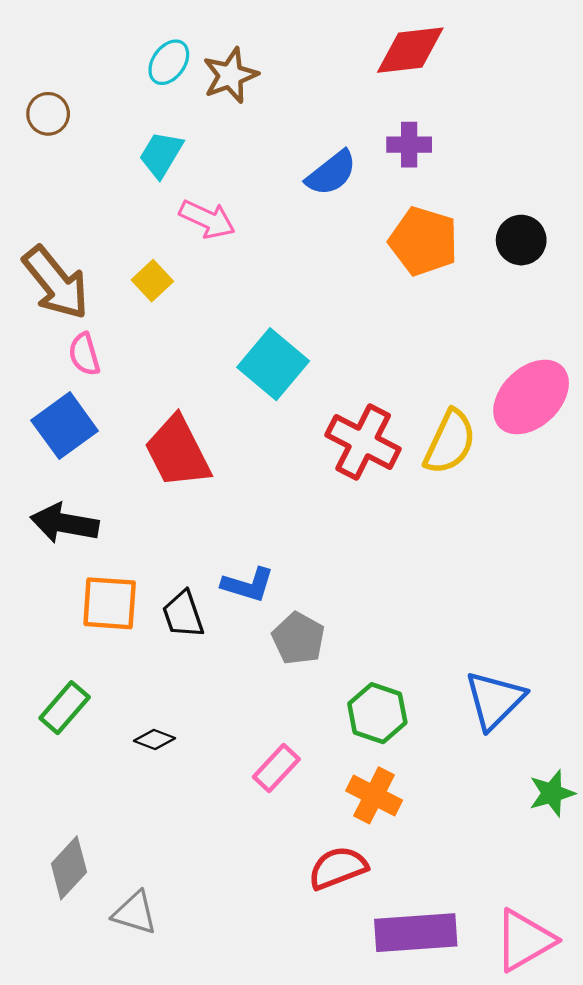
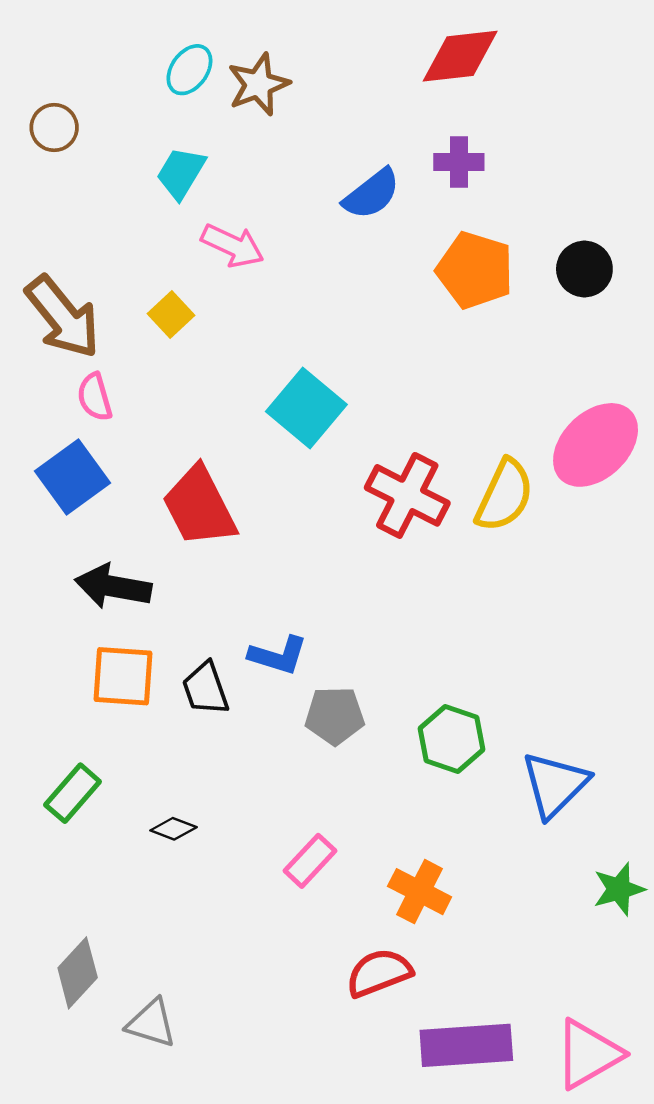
black arrow: (65, 523) -> (113, 586), moved
gray pentagon: (298, 638) -> (335, 716), turned -30
green hexagon: (377, 713) -> (452, 739), moved

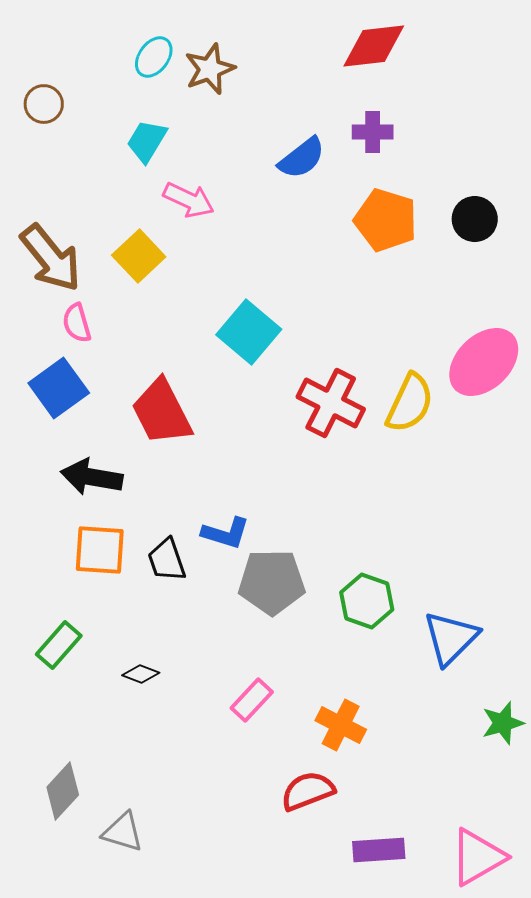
yellow square: (171, 315) -> (139, 256), size x1.4
gray pentagon: (335, 716) -> (272, 582), size x1.4
purple rectangle: (466, 1045) -> (379, 850), size x0.7

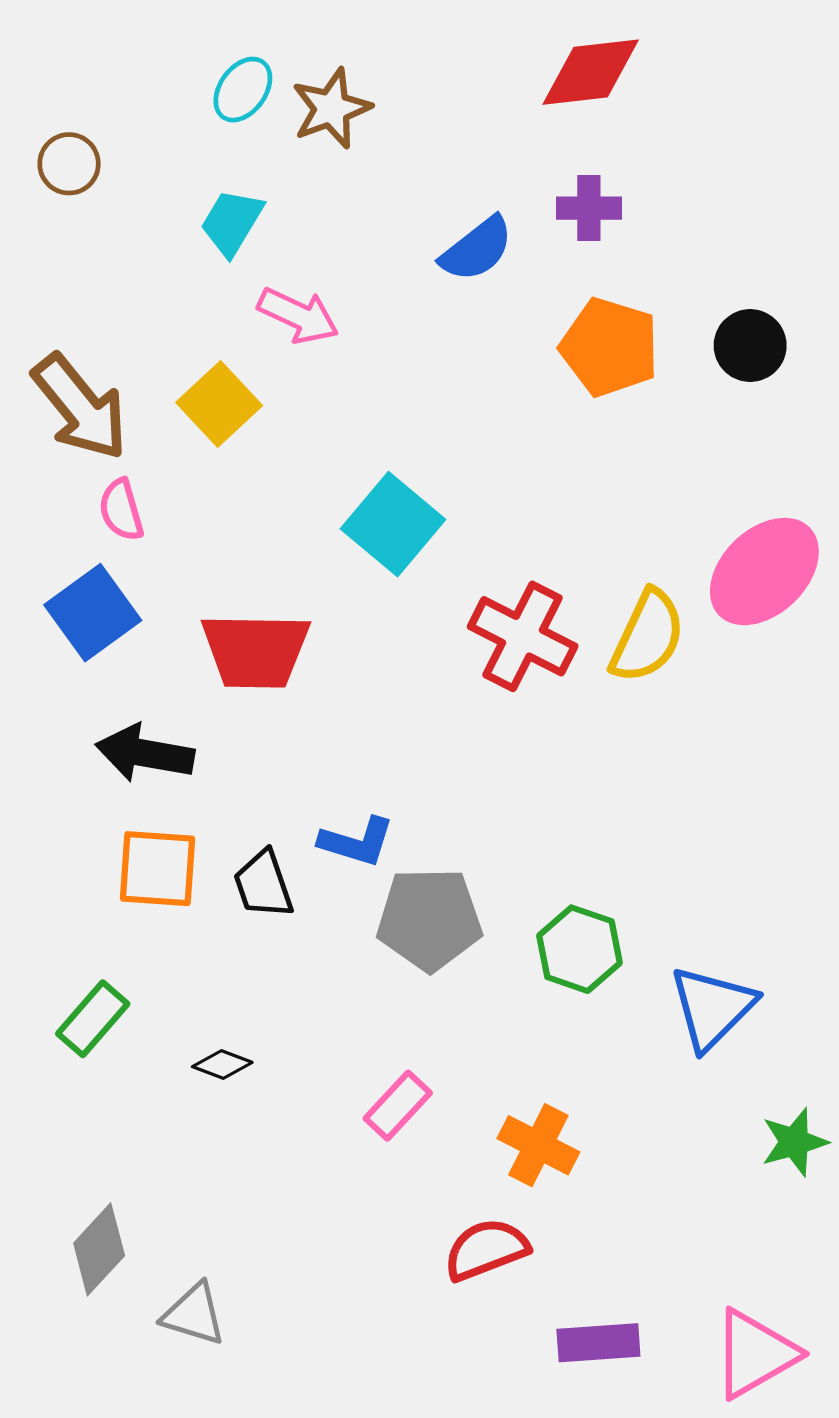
red trapezoid: (162, 412) -> (256, 651), turned -62

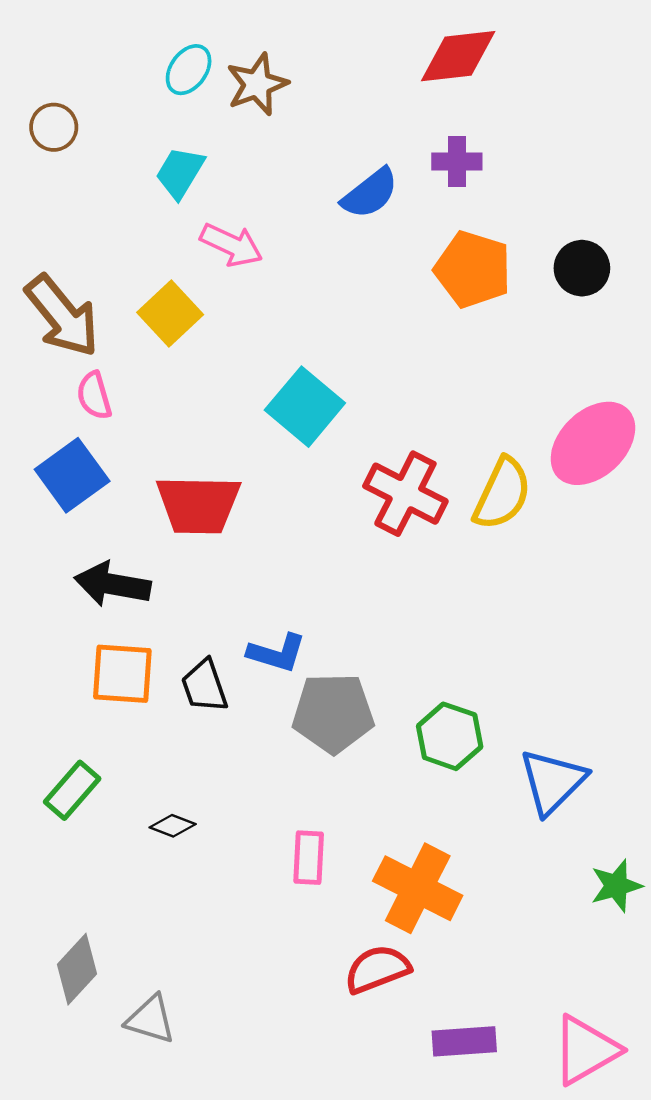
pink rectangle: (398, 1106) -> (309, 858), turned -40
orange cross: (538, 1145) -> (418, 888), size x1.4

